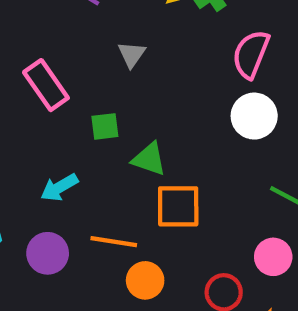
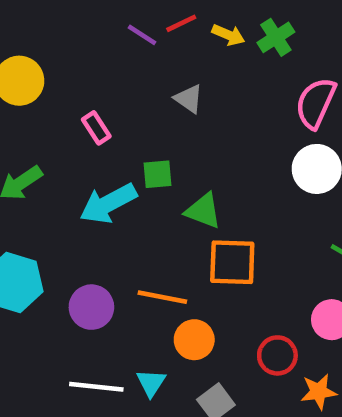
gray triangle: (132, 54) -> (189, 99), turned -32
pink rectangle: (46, 85) -> (96, 128), size x0.6
cyan arrow: (59, 187) -> (108, 203), moved, size x1.4

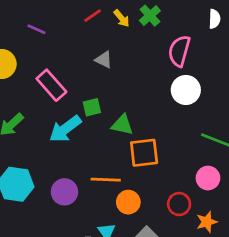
purple line: (142, 35) -> (37, 29), moved
yellow arrow: (228, 35) -> (122, 18), turned 36
pink rectangle: (96, 128) -> (51, 85), size x1.6

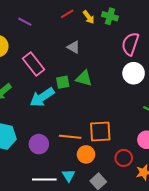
green cross: (150, 16) -> (110, 16), turned -35
green triangle: (122, 125) -> (84, 78), moved
orange square: (144, 153) -> (100, 131), moved

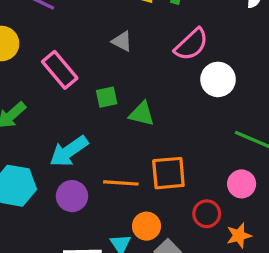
pink semicircle: (130, 44) -> (191, 44), moved, turned -150
green triangle: (84, 78) -> (142, 114), moved
cyan arrow: (42, 97) -> (69, 151), moved
orange circle: (86, 154) -> (146, 226), moved

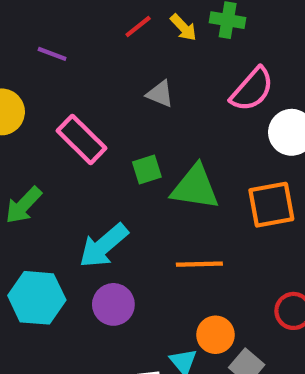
green triangle: (142, 114) -> (195, 187), size x1.4
orange square: (168, 173) -> (271, 205), moved
orange line: (121, 183) -> (199, 264), moved

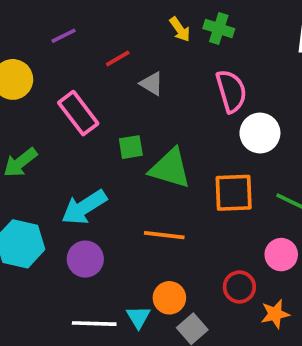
red line: (138, 26) -> (118, 59), moved
purple line: (52, 54) -> (64, 36), turned -55
pink semicircle: (252, 89) -> (231, 91), turned -66

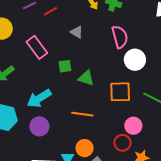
red line: (118, 59) -> (51, 11), moved
green triangle: (170, 168) -> (86, 78), size x0.7
pink circle: (281, 255) -> (133, 126), moved

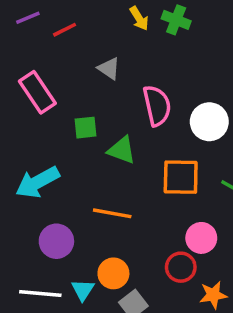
pink semicircle: (120, 37) -> (157, 106), moved
purple circle: (39, 126) -> (56, 241), moved

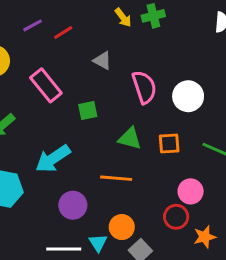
green cross: (176, 20) -> (153, 16), turned -30
green triangle: (122, 150) -> (130, 138), moved
orange square: (181, 177) -> (169, 143), size x0.7

